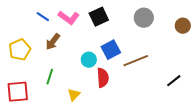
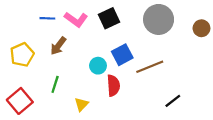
blue line: (43, 17) -> (47, 18), turned -32
gray circle: (144, 18) -> (159, 19), size x1.4
black line: (174, 81) -> (173, 101), moved
red square: (18, 92) -> (20, 101), turned -35

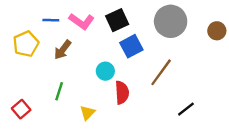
yellow pentagon: (22, 55) -> (26, 44), moved
blue square: (122, 55) -> (131, 46), moved
brown line: (150, 67) -> (161, 72), turned -32
red square: (20, 101) -> (21, 109), size x0.7

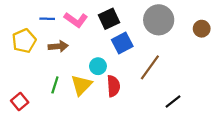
brown arrow: (63, 50) -> (58, 46), turned -132
yellow triangle: (88, 113) -> (81, 85), moved, size x1.5

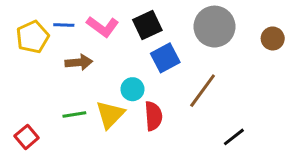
yellow pentagon: (24, 41) -> (33, 37), moved
green line: (55, 85) -> (74, 115), turned 63

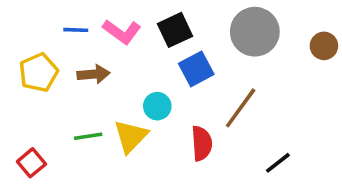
yellow pentagon: (33, 37) -> (39, 72), moved
red semicircle: (153, 116) -> (202, 143), moved

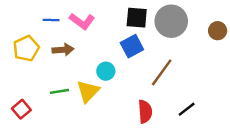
black square: (175, 30) -> (137, 18), moved, turned 30
red semicircle: (202, 143) -> (145, 112), moved

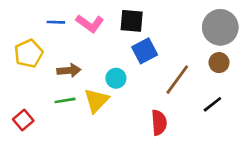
black square: (137, 18) -> (132, 21), moved
gray circle: (171, 21) -> (220, 27), moved
brown circle: (218, 31) -> (219, 63), moved
brown arrow: (63, 50) -> (69, 70), moved
black line: (187, 109) -> (212, 104), moved

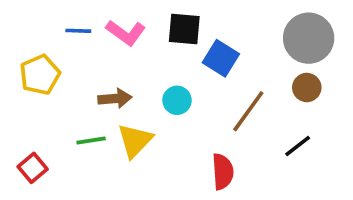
blue square: (145, 51) -> (221, 58), moved, turned -30
brown arrow: (69, 70) -> (115, 98), moved
cyan circle: (116, 78) -> (177, 100), moved

